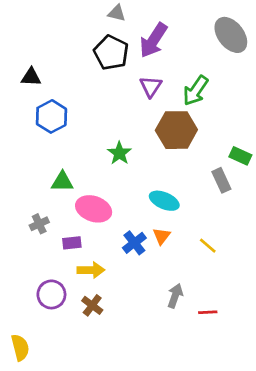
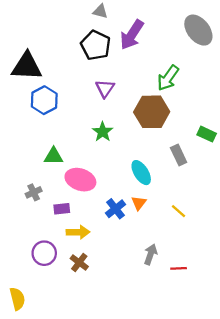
black triangle: (31, 77) -> (27, 66), size x1.8
purple triangle: (151, 87) -> (105, 88), moved
gray rectangle: (221, 180) -> (179, 155), moved
cyan ellipse: (164, 201) -> (141, 173), turned 35

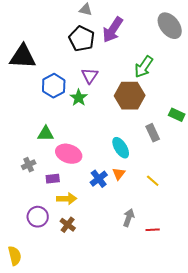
blue hexagon: (44, 100) -> (54, 86), moved
green star: (103, 132) -> (79, 98), moved

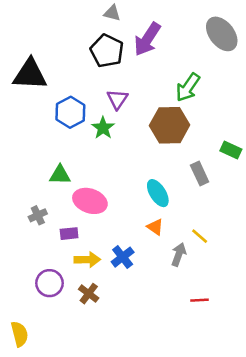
orange triangle: (119, 174) -> (155, 227), turned -32
blue cross: (99, 179) -> (123, 257), moved
gray arrow: (129, 218) -> (179, 254), moved

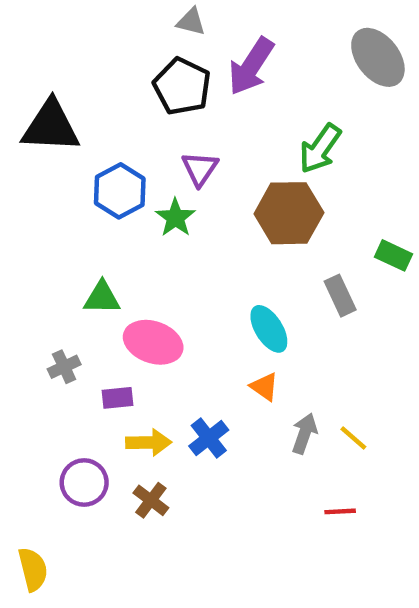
yellow line: (200, 236) -> (353, 438), moved

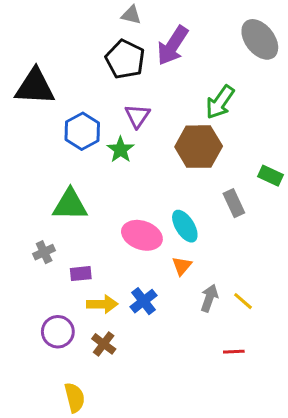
green triangle: (102, 298) -> (70, 205), size x1.4
pink ellipse: (153, 342) -> (142, 235), moved
orange triangle: (264, 387) -> (182, 266), turned 35
yellow semicircle: (33, 569) -> (75, 398), moved

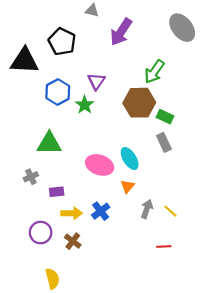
black pentagon: (125, 59) -> (62, 42), moved
green rectangle: (271, 176) -> (165, 117), moved

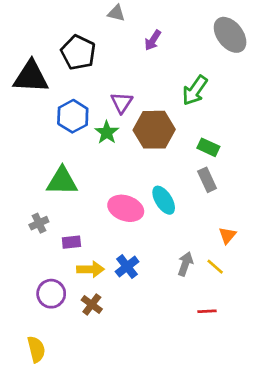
purple arrow: (121, 32) -> (153, 40), size x0.6
brown hexagon: (139, 103) -> (154, 130), moved
orange triangle: (127, 186) -> (227, 235), moved
yellow semicircle: (52, 279) -> (36, 349), moved

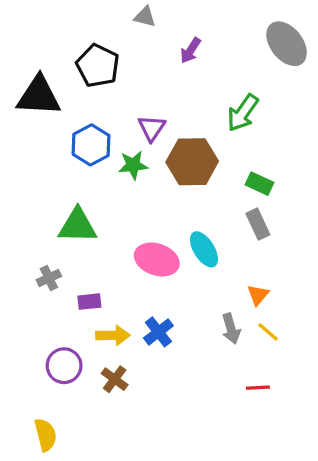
green star: (107, 132) -> (133, 165), turned 30
orange triangle: (227, 235) -> (258, 295), moved
gray arrow: (185, 264) -> (231, 329), turned 145

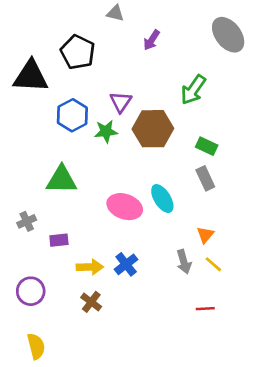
gray cross: (49, 278) -> (27, 221), moved
purple rectangle: (89, 302) -> (59, 240), moved
purple circle: (64, 366) -> (31, 291), moved

